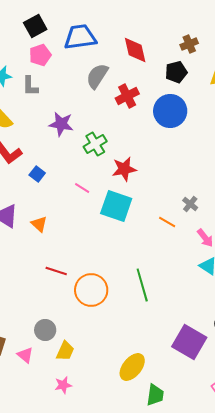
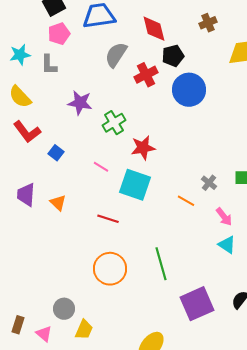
black pentagon: (176, 72) -> (173, 56), moved
red line: (56, 271) -> (108, 219), moved
purple square: (189, 342) -> (197, 304), moved, turned 36

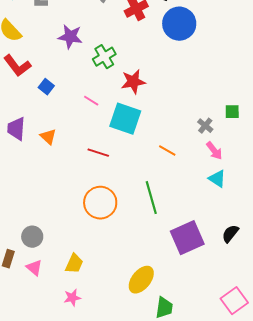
gray cross: (209, 183) -> (205, 126), moved
orange line: (186, 201) -> (167, 151), moved
gray circle: (64, 309) -> (32, 237), moved

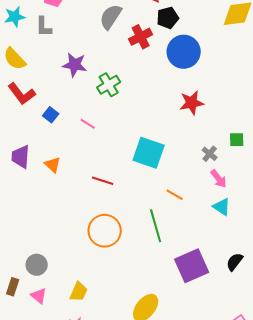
red star: (133, 82) -> (192, 103), moved
pink line: (91, 101) -> (88, 124), moved
cyan square: (125, 119) -> (149, 153), moved
orange line: (167, 151) -> (175, 195), moved

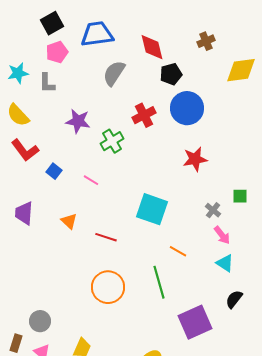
red cross: (141, 37) -> (144, 115), moved
orange triangle: (53, 165) -> (69, 221), moved
black semicircle: (235, 262) -> (234, 299), moved

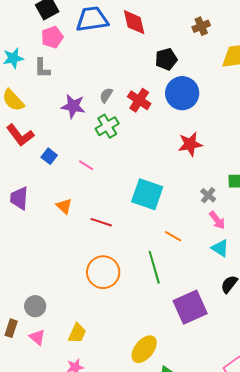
red diamond: (152, 47) -> (134, 22), moved
gray semicircle: (114, 73) -> (106, 95), moved, size x0.6
red cross: (144, 115) -> (139, 100), turned -30

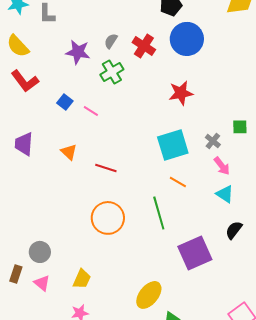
red star: (190, 144) -> (181, 93), moved
blue square: (49, 156) -> (65, 102), moved
cyan square: (147, 194) -> (173, 145), moved, turned -36

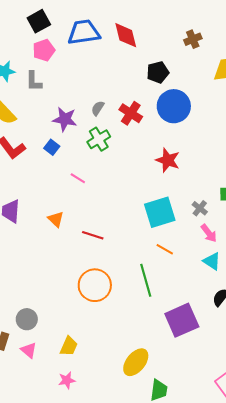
red star: (181, 93) -> (168, 160), turned 30
blue square: (65, 102) -> (52, 147), moved

